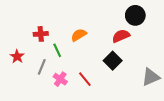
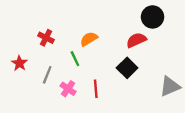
red cross: (41, 34) -> (46, 38), turned 32
green line: (57, 50) -> (75, 59), moved
red line: (85, 79) -> (96, 89), turned 35

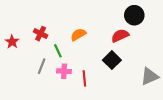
green line: (75, 59) -> (58, 51), moved
red star: (19, 63) -> (12, 42), moved
pink cross: (68, 89) -> (64, 71), moved, turned -32

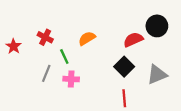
black circle: (134, 15) -> (157, 26), moved
gray triangle: (150, 76) -> (157, 75), moved
red line: (84, 78) -> (124, 98), moved

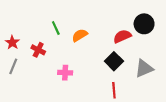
red cross: (45, 37) -> (38, 50), moved
green line: (64, 56) -> (56, 28), moved
gray line: (46, 73) -> (13, 66), moved

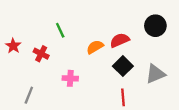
orange semicircle: (80, 35) -> (95, 47), moved
red semicircle: (122, 36) -> (120, 40), moved
gray line: (13, 66) -> (29, 95), moved

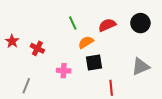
green line: (60, 30) -> (73, 23), moved
red semicircle: (120, 40) -> (107, 25), moved
black square: (123, 66) -> (94, 62), moved, turned 36

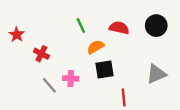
red semicircle: (107, 25) -> (119, 28), turned 36
red star: (12, 41) -> (17, 35), moved
gray line: (26, 86) -> (49, 85), moved, turned -63

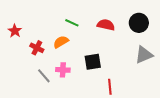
green line: (81, 26) -> (72, 23), turned -40
orange semicircle: (95, 47) -> (61, 42), moved
gray triangle: (156, 74) -> (144, 55), moved

